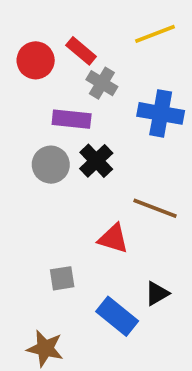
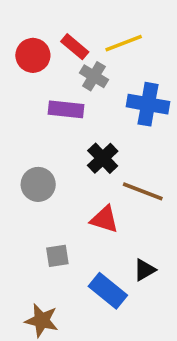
yellow line: (155, 34) -> (124, 43), moved
black cross: (96, 161) -> (103, 158), moved
gray circle: (51, 165) -> (38, 184), moved

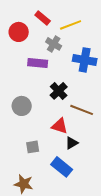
red rectangle: (75, 47) -> (43, 18), moved
black triangle: (145, 270) -> (72, 143), moved

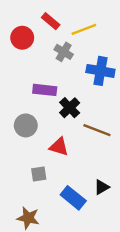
purple rectangle: (38, 63) -> (45, 90), moved
red triangle: (60, 126) -> (59, 147), moved
black triangle: (72, 143) -> (102, 187), moved

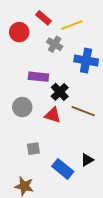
red triangle: (59, 147) -> (53, 115), moved

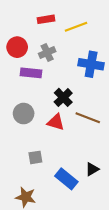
red rectangle: (44, 18) -> (46, 19), turned -49
red circle: (19, 32) -> (17, 47), moved
gray cross: (55, 44) -> (47, 52), moved, turned 35
purple rectangle: (38, 77) -> (31, 73), moved

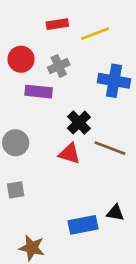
gray circle: (24, 114) -> (16, 143), moved
gray square: (35, 157) -> (16, 190), moved
black triangle: (92, 169) -> (115, 213), turned 40
blue rectangle: (66, 179) -> (83, 225), turned -50

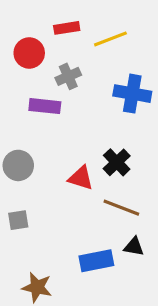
red circle: (21, 59) -> (29, 53), moved
black cross: (79, 123) -> (117, 162), moved
brown line: (110, 148) -> (121, 208), moved

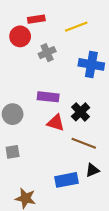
red rectangle: (67, 28) -> (36, 19), moved
purple rectangle: (45, 106) -> (48, 97), moved
black triangle: (134, 247) -> (92, 170), turned -32

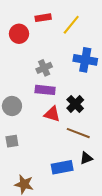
red rectangle: (36, 19) -> (43, 18), moved
yellow line: (76, 27) -> (71, 25), turned -30
gray cross: (47, 53) -> (44, 68), moved

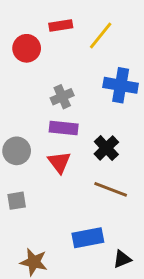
red triangle: (52, 114) -> (59, 162), moved, turned 36
black triangle: (86, 158) -> (122, 259), moved

